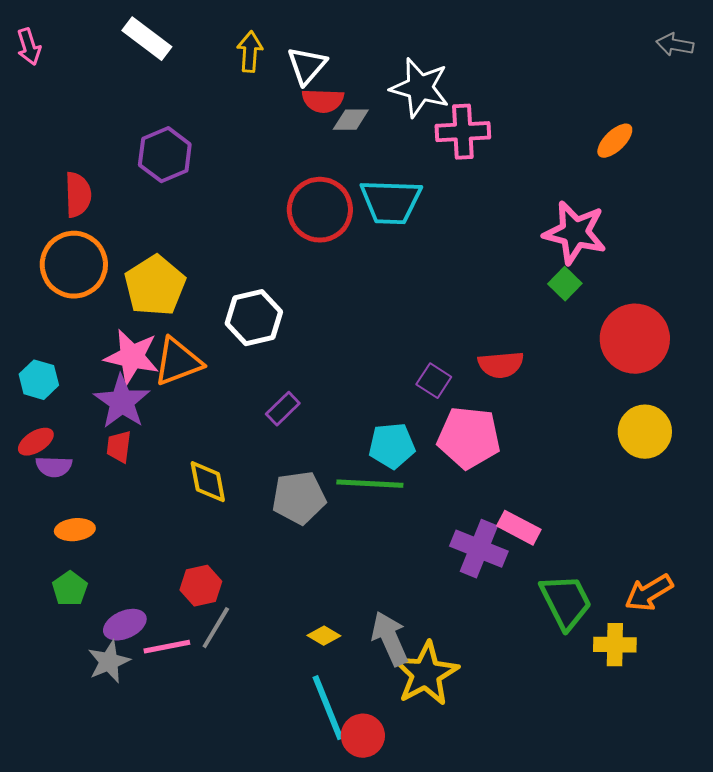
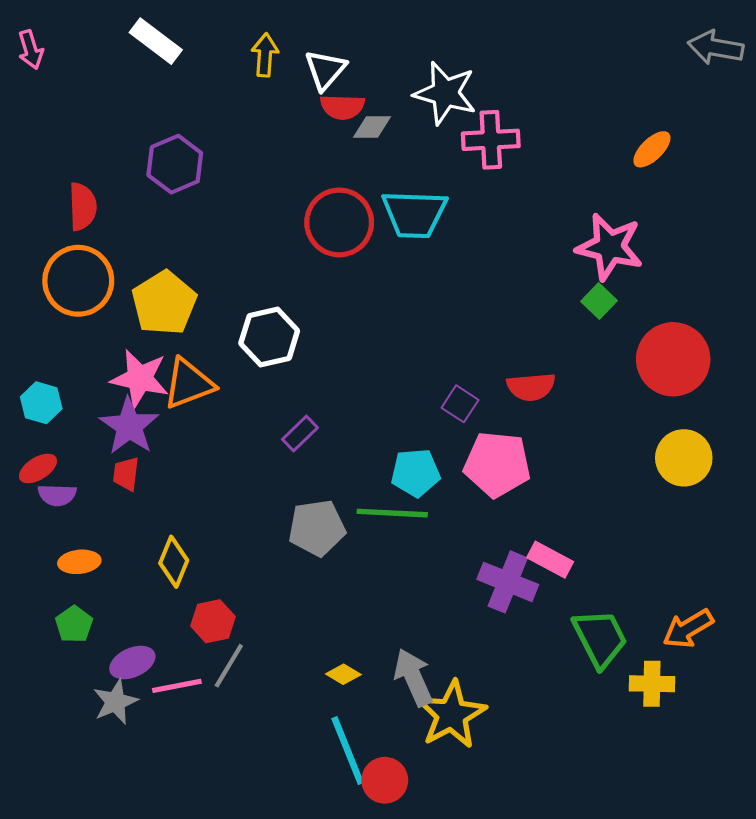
gray arrow: (675, 45) -> (716, 48), size x1.4
yellow diamond: (208, 482) -> (174, 562), moved, turned 33

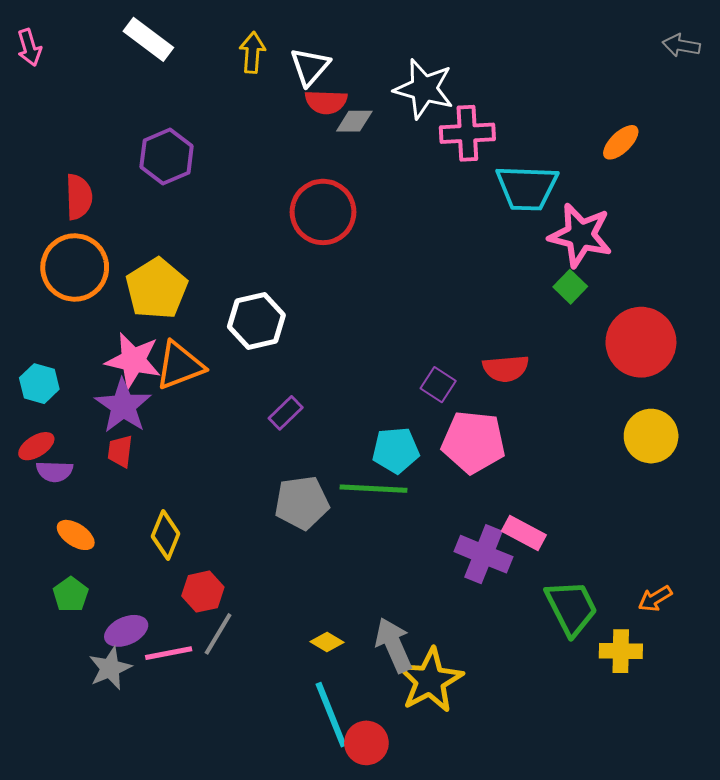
gray arrow: (716, 48) -> (681, 45), size x0.7
cyan trapezoid: (414, 214) -> (527, 188), moved
orange ellipse: (79, 562) -> (76, 535), turned 39
orange arrow: (688, 629) -> (655, 599), size x0.7

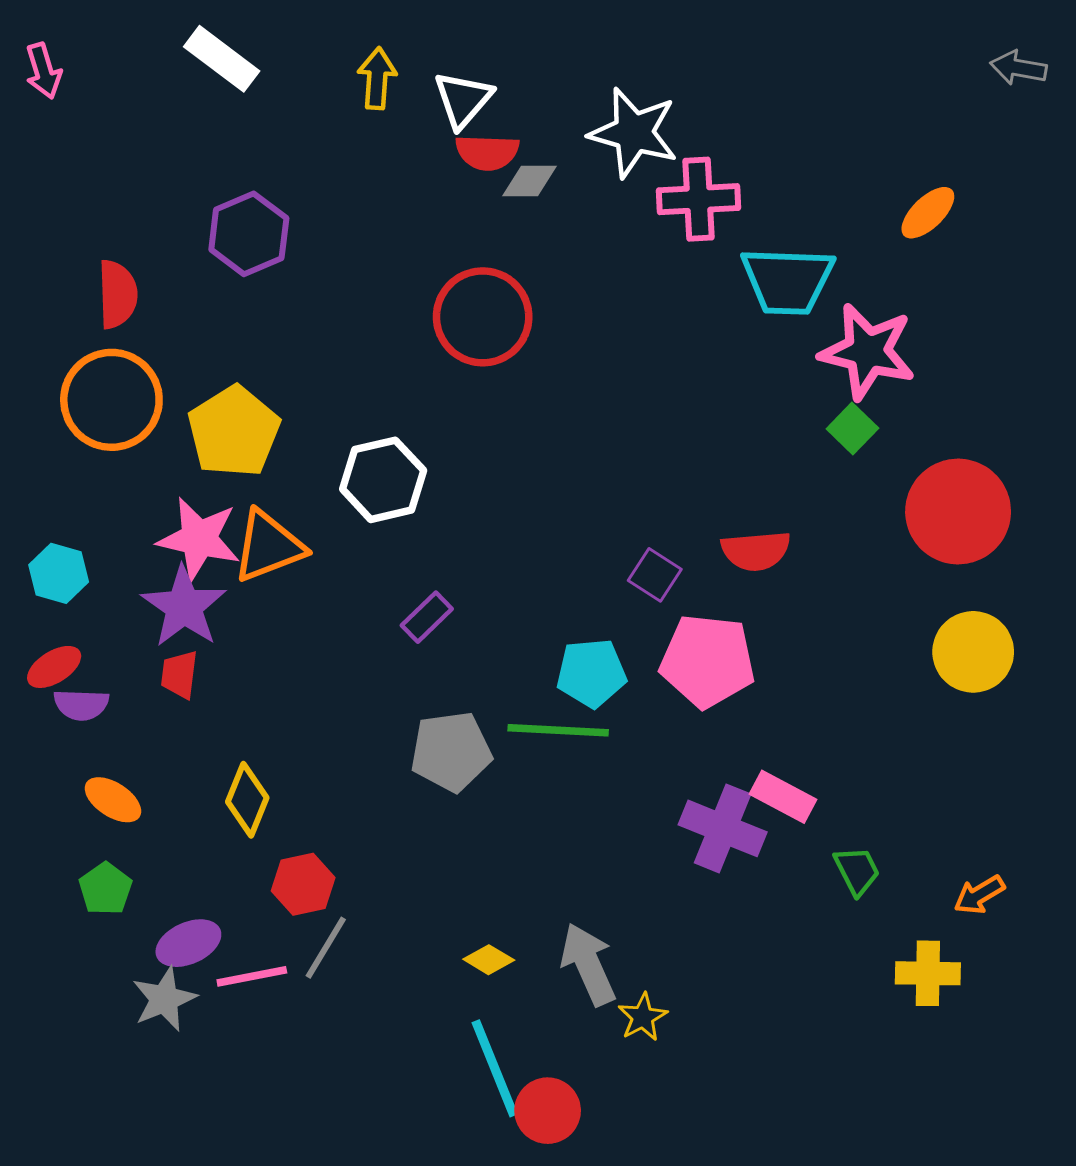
green trapezoid: (571, 608) -> (857, 871), moved, size x0.6
yellow star: (430, 680) -> (643, 1017), size x0.5

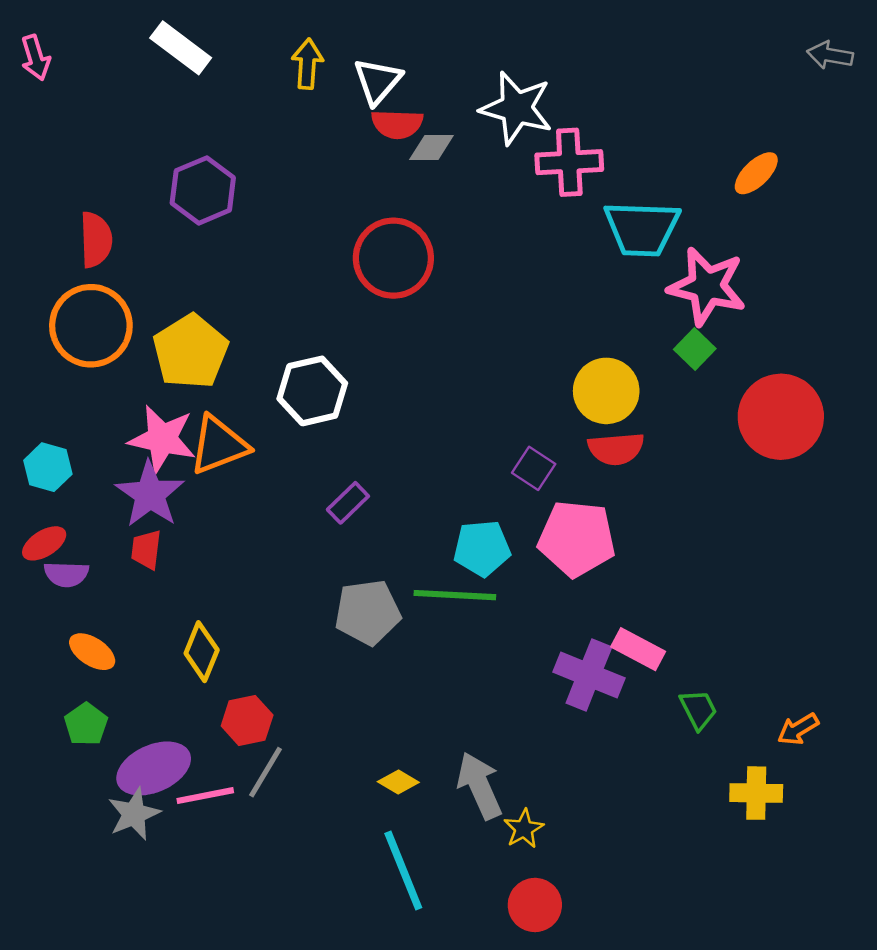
yellow circle: (973, 652) -> (606, 391), moved
purple ellipse: (188, 943) -> (154, 768), size x1.4
red circle: (548, 1111) -> (535, 905), moved

